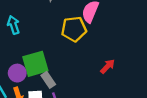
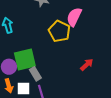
yellow pentagon: (74, 29) -> (59, 31), turned 30

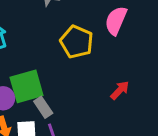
pink semicircle: (74, 17) -> (116, 21), moved

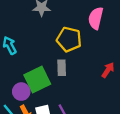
gray rectangle: (43, 107) -> (62, 68), moved, turned 42

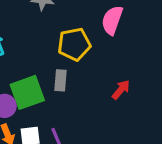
yellow pentagon: (69, 39) -> (74, 44), turned -30

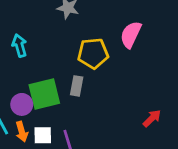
red arrow: (121, 90) -> (152, 118), moved

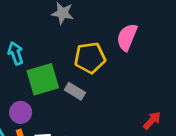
gray rectangle: (77, 86) -> (75, 91), turned -66
green square: (44, 94) -> (43, 79), moved

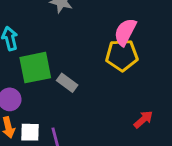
yellow pentagon: (90, 58) -> (122, 55), moved

